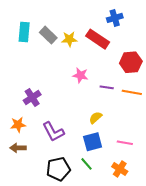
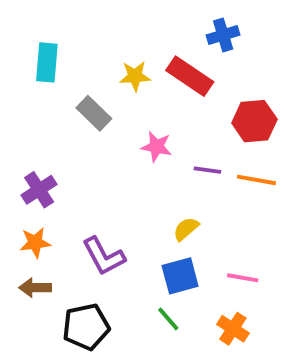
gray rectangle: (48, 35) -> (94, 113), moved
purple cross: (32, 97) -> (39, 190), moved
black pentagon: (58, 169) -> (86, 327), moved

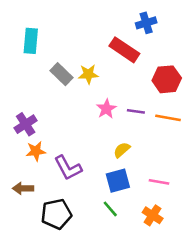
yellow star: (135, 76) -> (88, 74), moved
pink star: (157, 147) -> (106, 109), moved, turned 30
orange star: (35, 243) -> (36, 151), moved

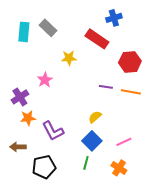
gray rectangle: (61, 74) -> (48, 28), moved
pink star: (106, 109) -> (45, 80), moved
blue square: (118, 181) -> (92, 141), turned -30
pink line: (159, 182) -> (124, 142), turned -35
green line: (110, 209) -> (86, 163), turned 56

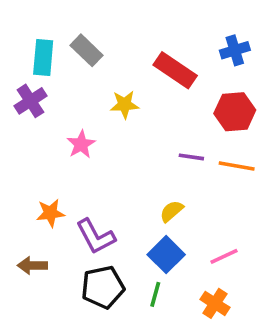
blue cross: (114, 18) -> (235, 50), moved
purple cross: (20, 97) -> (31, 101), moved
black pentagon: (44, 167) -> (103, 287), moved

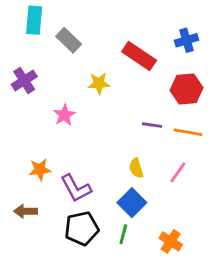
cyan rectangle: (43, 58) -> (34, 20), moved
yellow semicircle: (172, 211) -> (136, 168), turned -66
pink line: (224, 256) -> (178, 172), moved, turned -30

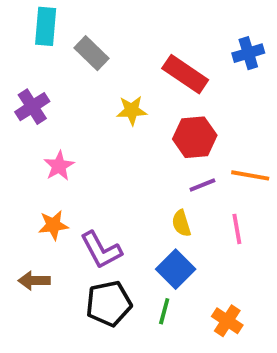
red hexagon: (187, 89) -> (195, 137), moved
pink star: (64, 115) -> (59, 166), moved
purple line: (152, 125) -> (202, 185), moved, turned -30
pink line: (178, 172) -> (237, 229), turned -45

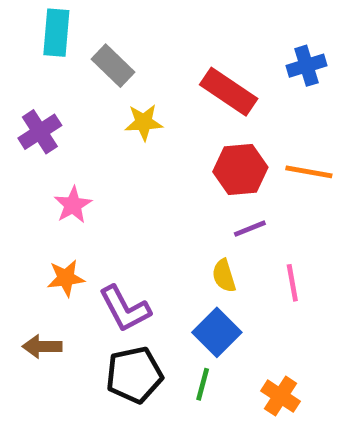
yellow star: (132, 110) -> (144, 122), moved
orange line: (250, 175) -> (309, 172), moved

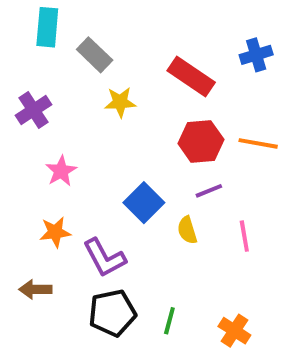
blue square: (217, 332) -> (144, 203), moved

